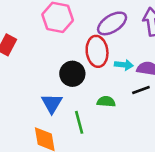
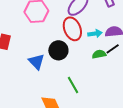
green semicircle: (106, 102) -> (99, 54), moved
blue triangle: (52, 103) -> (37, 62), moved

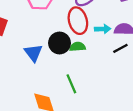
green semicircle: (99, 54) -> (78, 47), moved

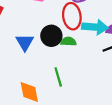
cyan arrow: (103, 29) -> (95, 27), size x1.6

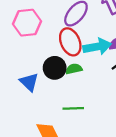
green line: (58, 77) -> (73, 108), turned -60

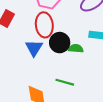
red ellipse: (70, 42) -> (44, 25), moved

